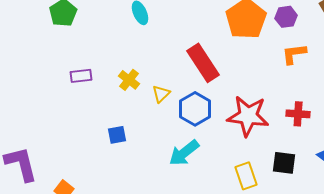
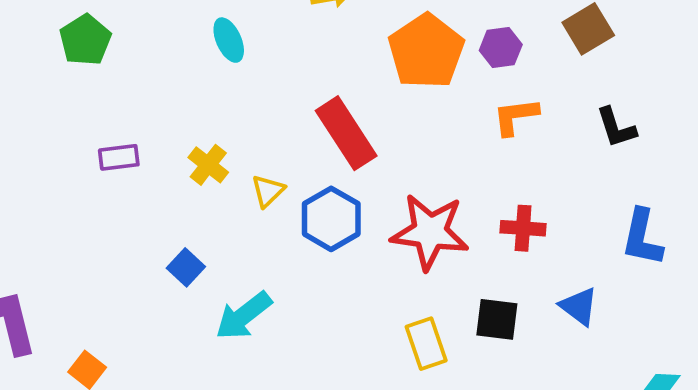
blue square: (117, 135) -> (186, 267), turned -36
cyan arrow: (184, 153) -> (244, 316), moved

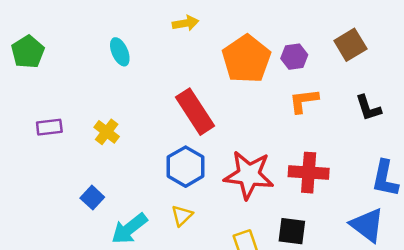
yellow triangle: (268, 191) -> (182, 216), moved
red cross: (523, 228) -> (309, 173), size x1.4
blue triangle: (579, 306) -> (367, 225), moved, size x1.4

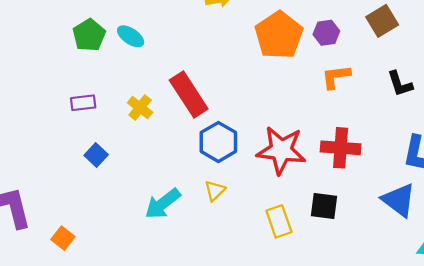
green pentagon: (28, 52) -> (89, 35), moved
cyan ellipse: (120, 52) -> (131, 36), moved, turned -32
red rectangle: (195, 112) -> (189, 94), moved
blue square: (92, 198) -> (96, 155), moved

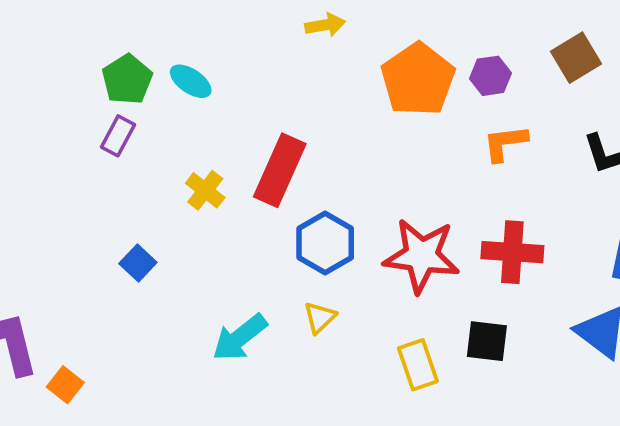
red rectangle: (189, 94) -> (280, 170), turned 57
purple rectangle: (83, 103) -> (118, 136), moved, turned -55
orange square: (63, 238) -> (65, 385), moved

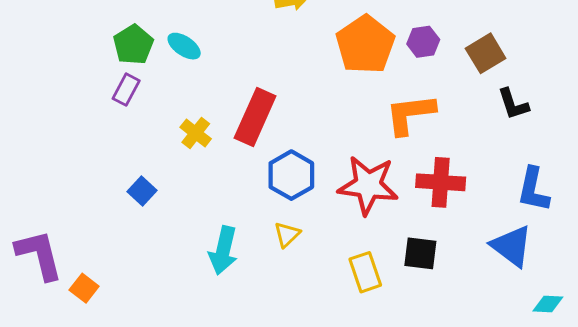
brown square: (576, 58) -> (486, 53), moved
orange L-shape: (505, 143) -> (410, 114), moved, size x1.4
cyan arrow: (240, 338) -> (223, 250), turned -39

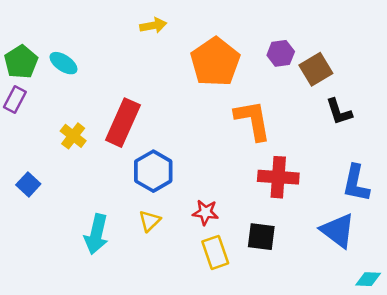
purple hexagon: (423, 42) -> (281, 53), moved
orange L-shape: (410, 114) -> (253, 120), turned 87
red star: (368, 185) -> (205, 212), moved, size x0.5

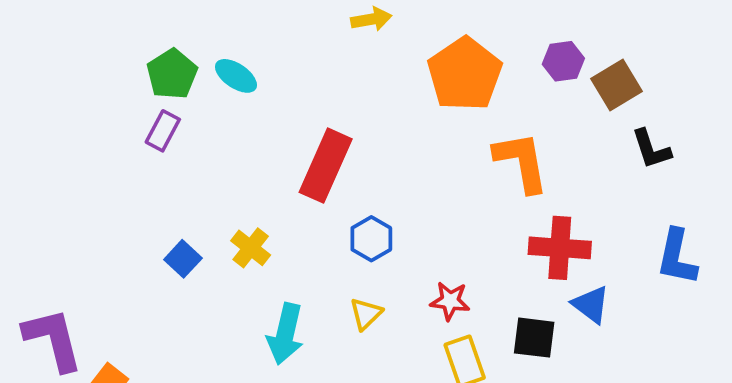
yellow cross: (73, 136) -> (251, 248), moved
blue hexagon: (153, 171) -> (371, 239), size x0.7
blue triangle: (338, 231) -> (591, 305), moved, size x0.7

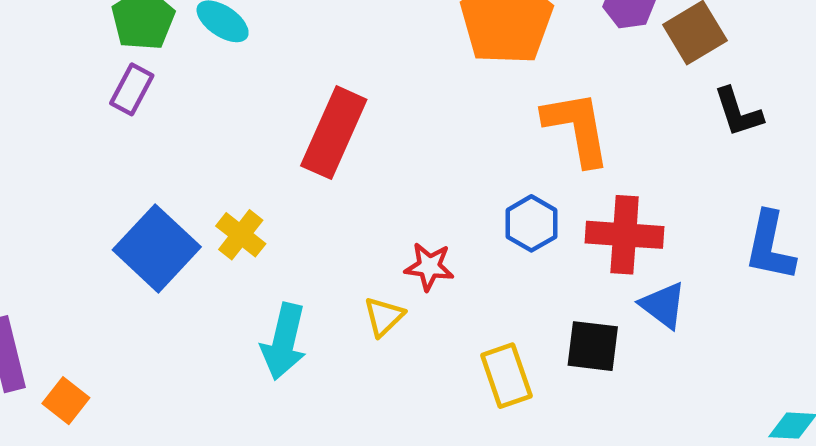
blue hexagon: (371, 239) -> (531, 223), moved
blue square: (183, 259) -> (157, 248), size x1.8
red star: (450, 301) -> (429, 267), moved

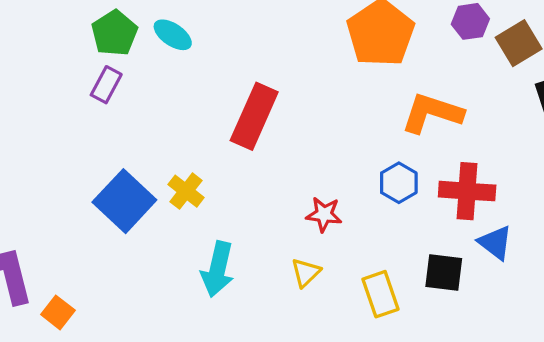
orange L-shape: (577, 128) -> (432, 113), turned -62
yellow triangle: (384, 317) -> (306, 273), moved

